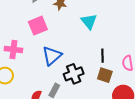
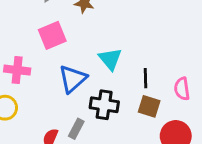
cyan triangle: (89, 21) -> (110, 59), moved
black cross: (74, 74) -> (104, 105), turned 30

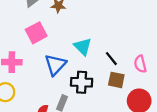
black line: (145, 78) -> (111, 59), turned -32

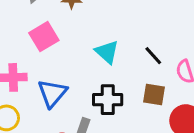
black line: (111, 59) -> (153, 56), moved
blue triangle: (55, 65) -> (52, 93), moved

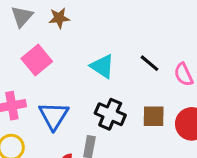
brown square: (154, 94) -> (154, 116), moved
black cross: (108, 100) -> (110, 114), turned 32

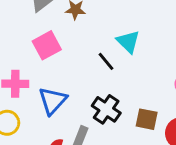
black line: (149, 63) -> (106, 61), moved
cyan triangle: (102, 66) -> (128, 42), moved

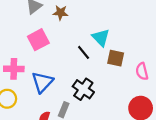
brown square: (147, 119) -> (116, 58), moved

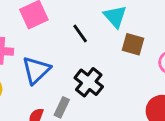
black line: (84, 52) -> (80, 33), moved

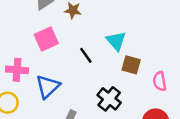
black cross: (89, 82) -> (109, 99), moved

